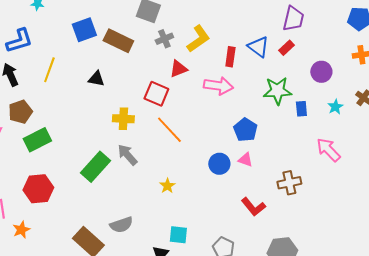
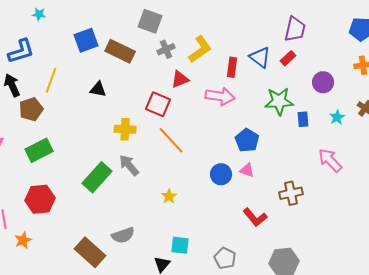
brown pentagon: (20, 112) -> (31, 109), moved

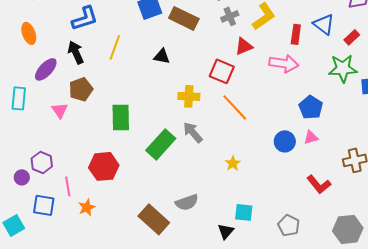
red rectangle: (288, 58) -> (352, 37), moved
brown pentagon: (31, 109) -> (81, 89), moved
green rectangle: (39, 150) -> (121, 117), moved, turned -64
pink triangle: (247, 170) -> (311, 137), turned -35

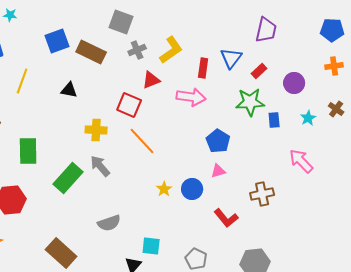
blue triangle: (324, 24) -> (231, 58), turned 30
blue circle: (285, 141) -> (192, 189), moved
yellow star: (233, 163) -> (164, 189), moved
gray semicircle: (187, 202) -> (109, 223), moved

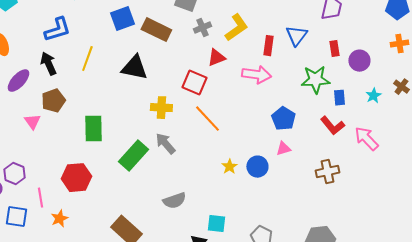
red rectangle: (259, 71) -> (334, 49), moved, turned -56
black triangle: (69, 90) -> (134, 68), size x1.6
red L-shape: (226, 218) -> (332, 126), moved

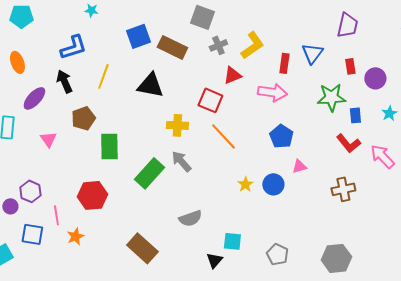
brown pentagon: (53, 101) -> (83, 118), moved
blue pentagon: (283, 119) -> (281, 136), moved

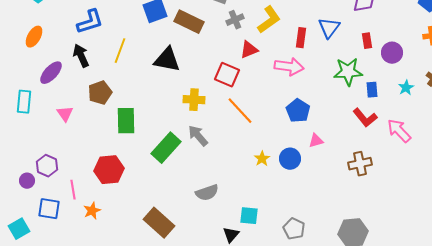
orange ellipse: (17, 62) -> (34, 37), turned 50

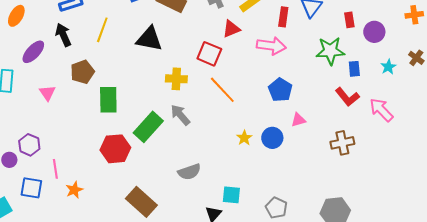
red hexagon: (109, 170) -> (115, 149), moved

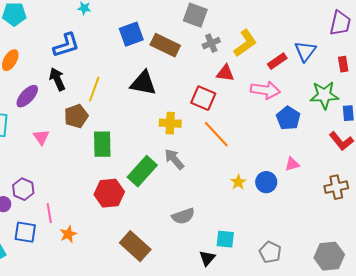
red rectangle: (283, 17) -> (277, 61), turned 48
red triangle: (231, 29) -> (225, 73), turned 30
yellow line: (102, 30) -> (94, 89), moved
blue pentagon: (280, 90) -> (288, 118), moved

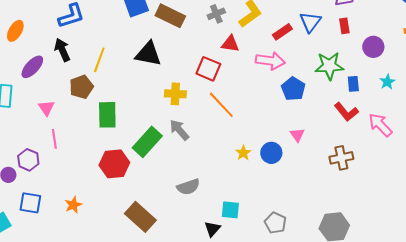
red rectangle: (343, 64) -> (344, 26), moved
pink triangle: (292, 164) -> (297, 135), turned -49
pink line: (49, 213) -> (54, 139), moved

